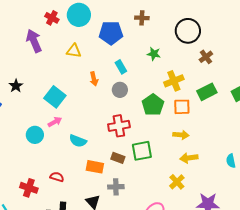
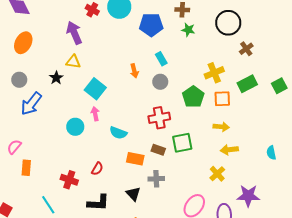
yellow triangle: (74, 51) -> (73, 62), moved
green star: (154, 54) -> (188, 30), moved
pink arrow: (55, 122) -> (95, 114), turned -72
red semicircle: (57, 177) -> (97, 169), turned 104

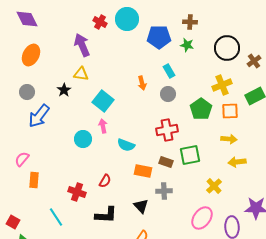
black circle: (228, 23) -> (227, 48), moved
green star: (188, 30) -> (187, 45), moved
yellow cross: (217, 174) -> (214, 186), moved

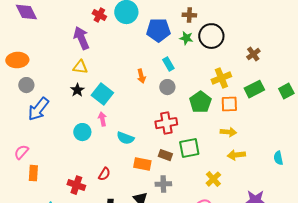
black circle: (227, 48) -> (211, 36), moved
orange ellipse: (31, 55) -> (17, 60), moved, turned 60
black star: (64, 90) -> (77, 90), moved

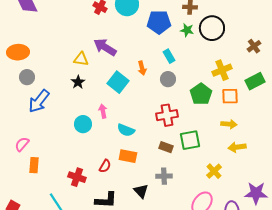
purple arrow: (81, 38) -> (105, 47), moved, turned -35
cyan square: (102, 94) -> (118, 82), moved
orange rectangle: (142, 164) -> (128, 156), moved

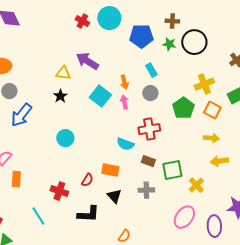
orange square: (230, 96) -> (212, 110), turned 30
pink arrow: (103, 111) -> (124, 102), moved
cyan semicircle: (126, 130) -> (125, 144), moved
green square: (190, 140) -> (172, 170), moved
black triangle: (141, 191) -> (114, 196), moved

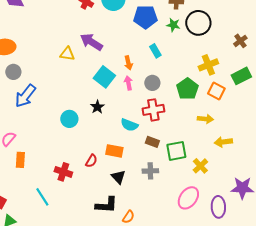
gray circle: (150, 93) -> (152, 83), moved
black star: (60, 96) -> (97, 107), moved
yellow arrow: (211, 138) -> (205, 119), moved
black L-shape: (88, 214) -> (106, 205), moved

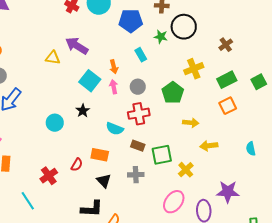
green star: (173, 25) -> (161, 37), moved
orange square: (216, 91) -> (228, 106), moved, turned 36
red cross: (63, 172) -> (49, 176), turned 36

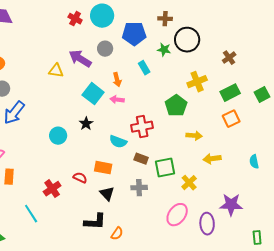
pink arrow: (114, 87) -> (117, 100), turned -72
gray circle: (138, 87) -> (105, 49), moved
red semicircle: (77, 165) -> (80, 178), turned -96

